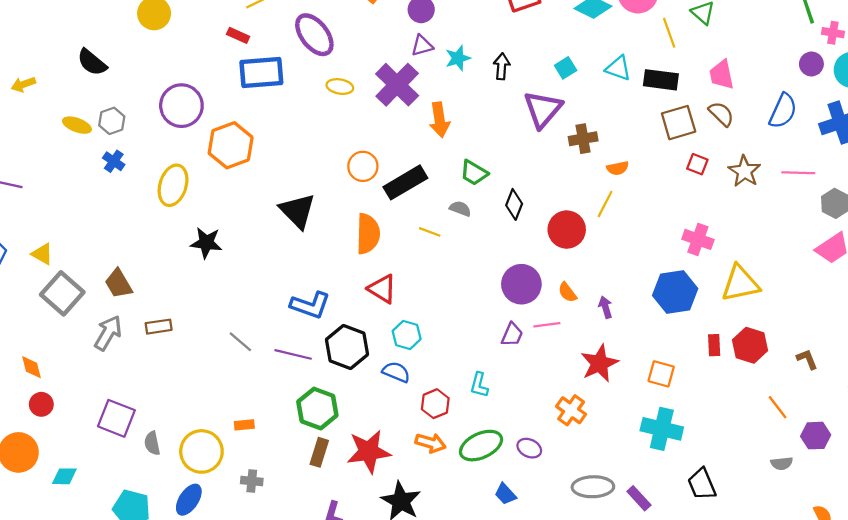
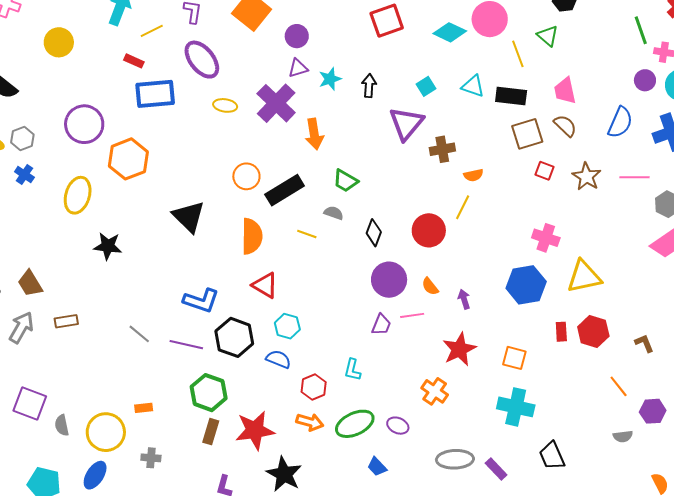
black diamond: (514, 204) -> (374, 233), moved

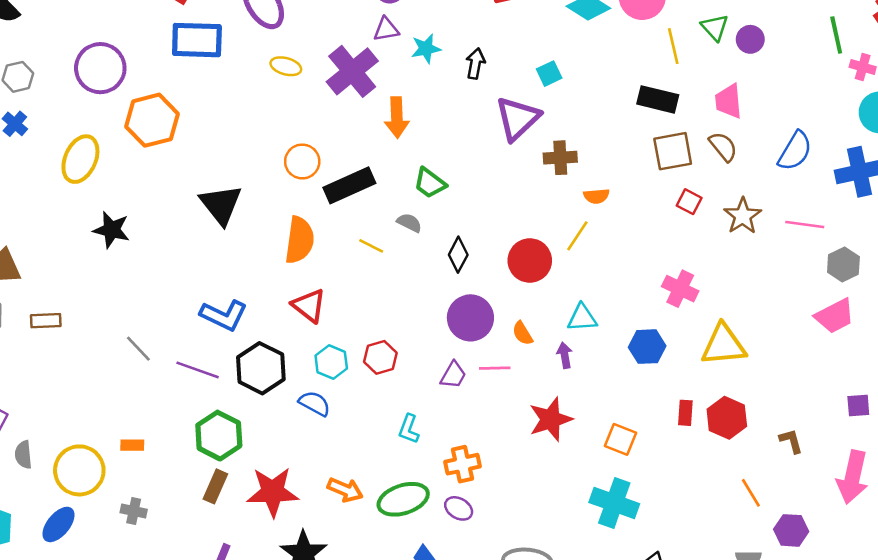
purple circle: (645, 80) -> (750, 39), moved
cyan triangle: (473, 86) -> (582, 318), moved, turned -30
blue hexagon: (526, 285) -> (647, 347), size x0.7
red hexagon: (314, 387) -> (380, 357), moved
orange cross: (435, 391) -> (462, 464), moved, turned 36

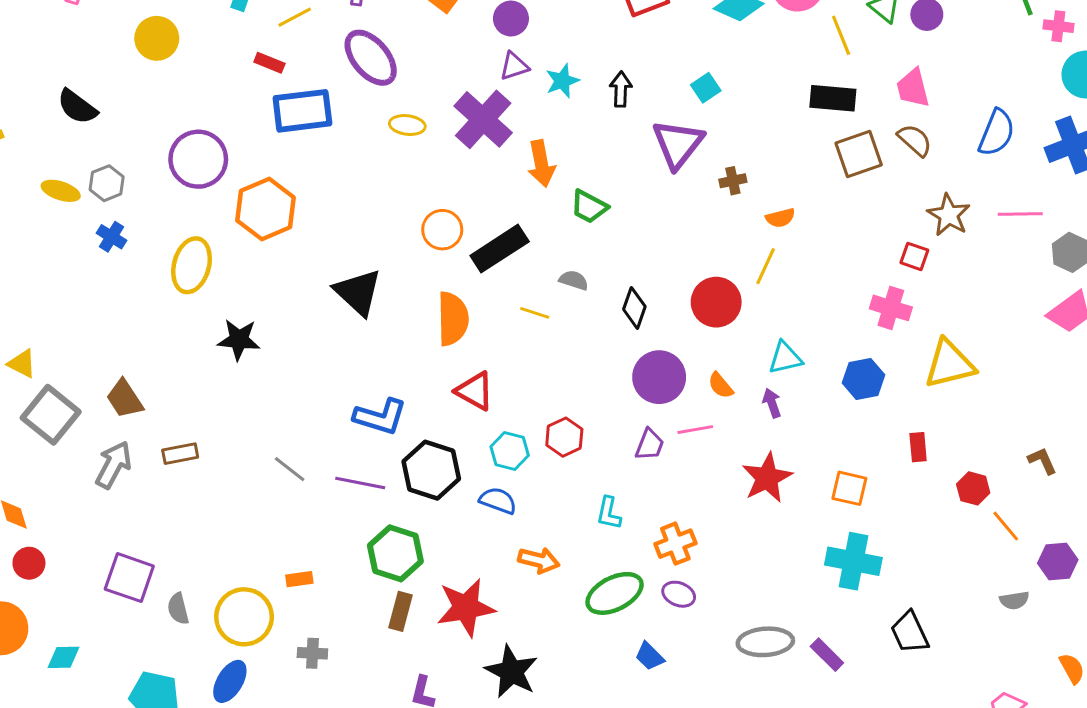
brown cross: (560, 158) -> (733, 181), size x0.7
green trapezoid: (430, 183) -> (589, 207), moved
red square: (689, 202) -> (914, 256), moved
red hexagon: (727, 418) -> (973, 488), moved, size x0.7
orange arrow: (345, 490) -> (539, 560), moved

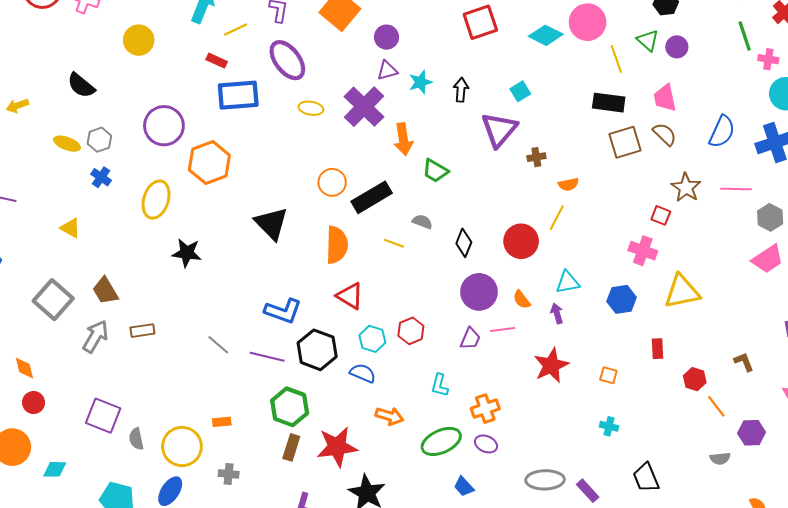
yellow triangle: (22, 364) -> (70, 228), moved
orange square: (849, 488) -> (608, 375), size x0.7
cyan cross: (853, 561) -> (609, 426), size x0.5

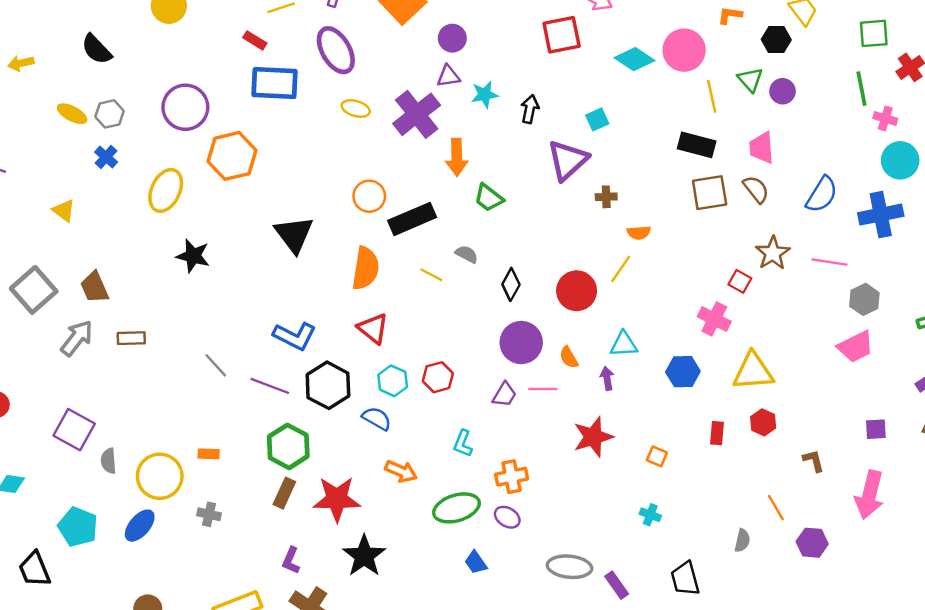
red hexagon: (695, 379) -> (763, 422), moved
gray semicircle: (720, 458) -> (742, 541), moved, turned -78

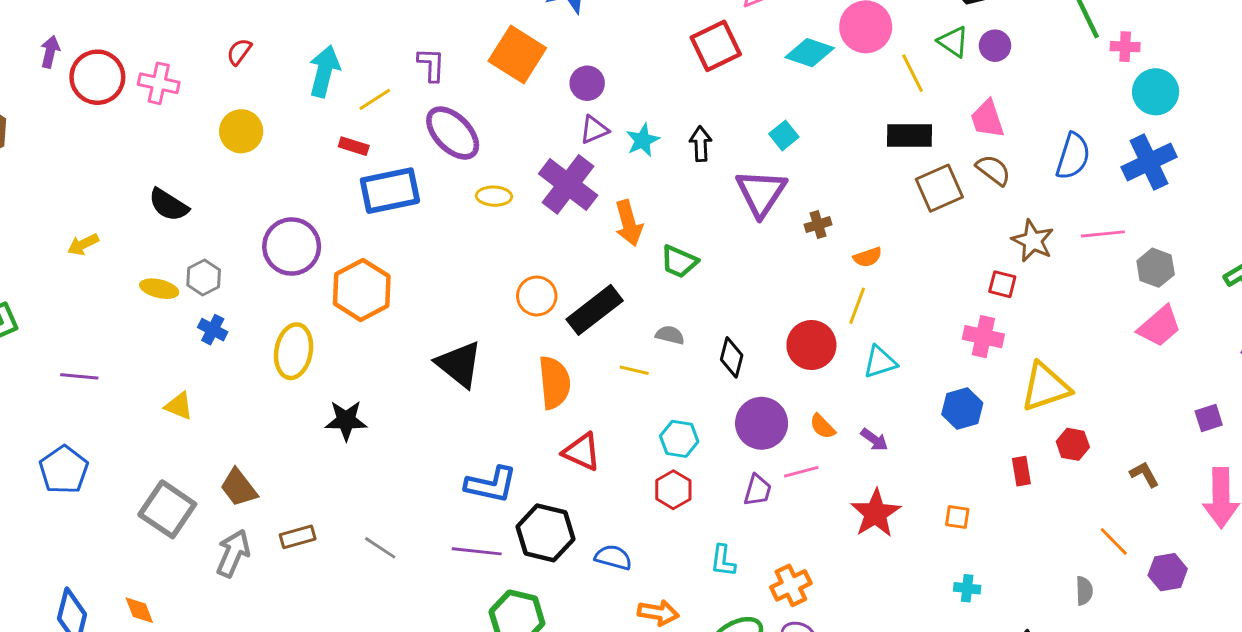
cyan triangle: (624, 344) -> (880, 362), moved
gray line: (216, 365) -> (380, 548), moved
purple arrow: (607, 378) -> (874, 440), turned 150
cyan hexagon: (393, 381) -> (679, 439), moved

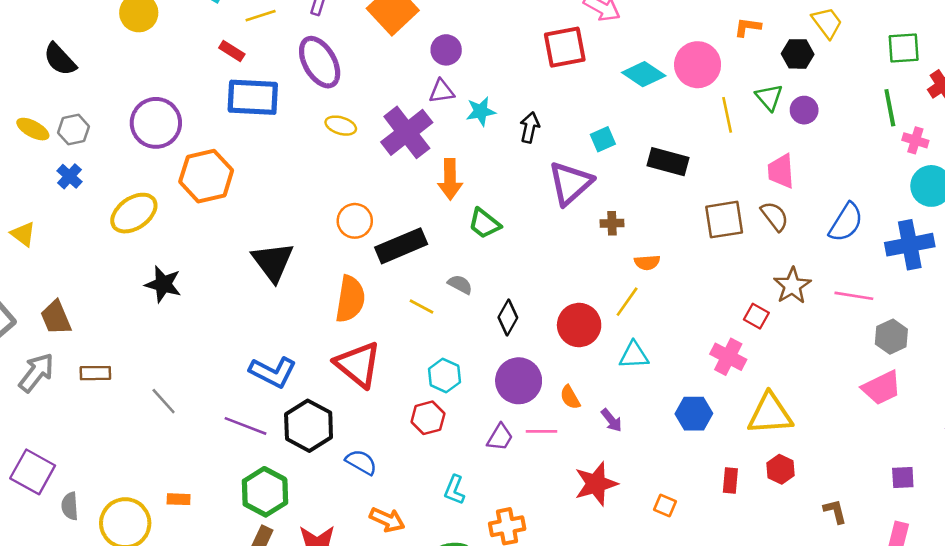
black rectangle: (909, 135) -> (668, 162), moved
yellow ellipse: (294, 351) -> (134, 213), turned 30
red triangle: (582, 452) -> (358, 364), size x1.4

